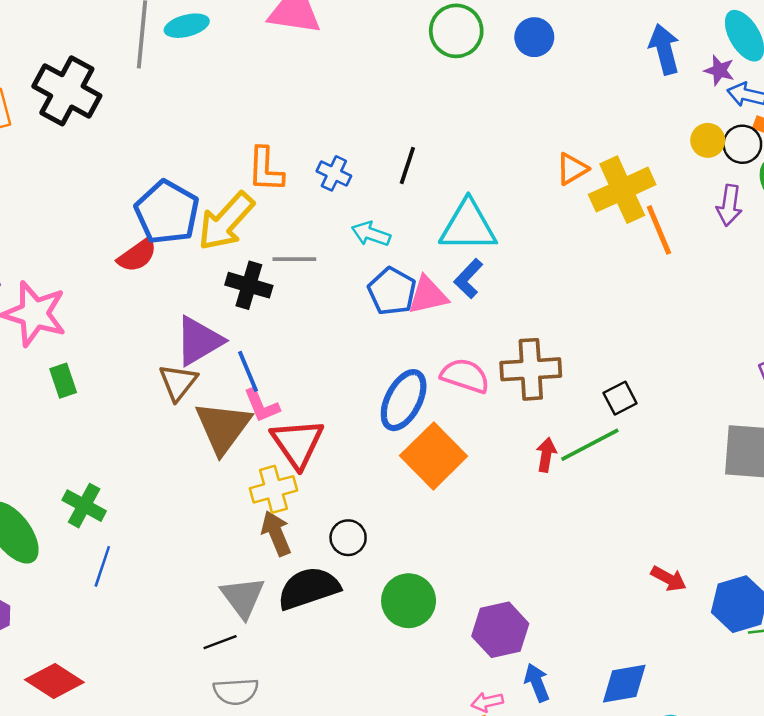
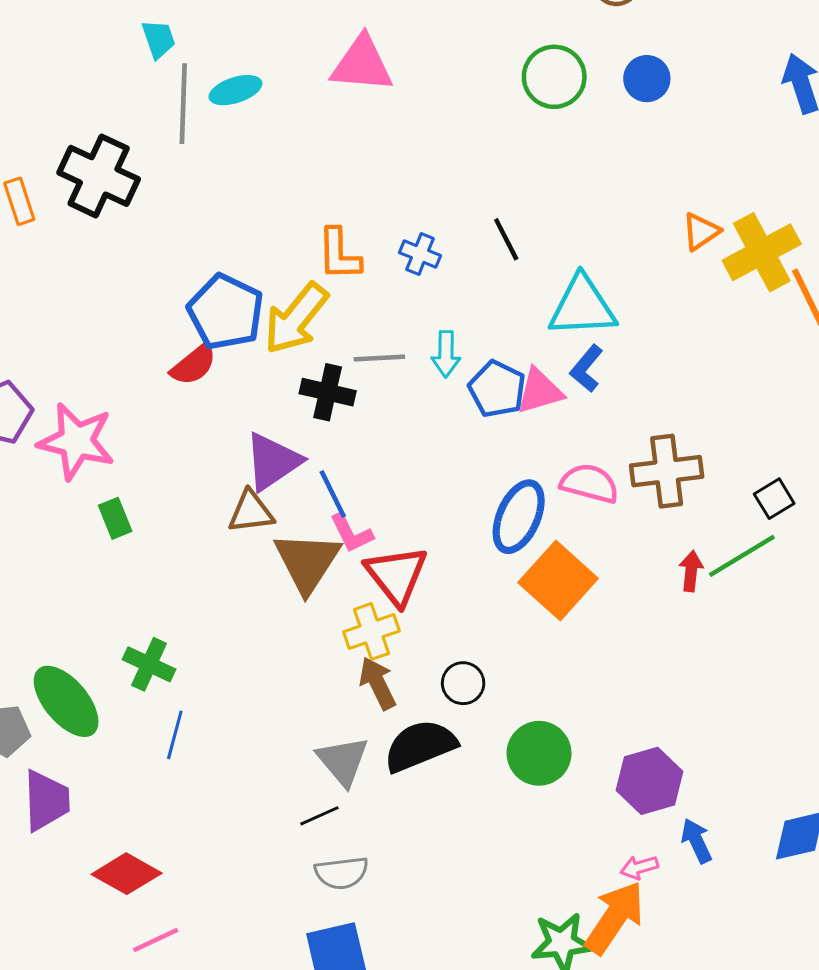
black line: (407, 165) -> (506, 239), turned -42
cyan arrow: (371, 234) -> (446, 354), moved, turned -105
brown triangle: (178, 382) -> (251, 512), turned 48

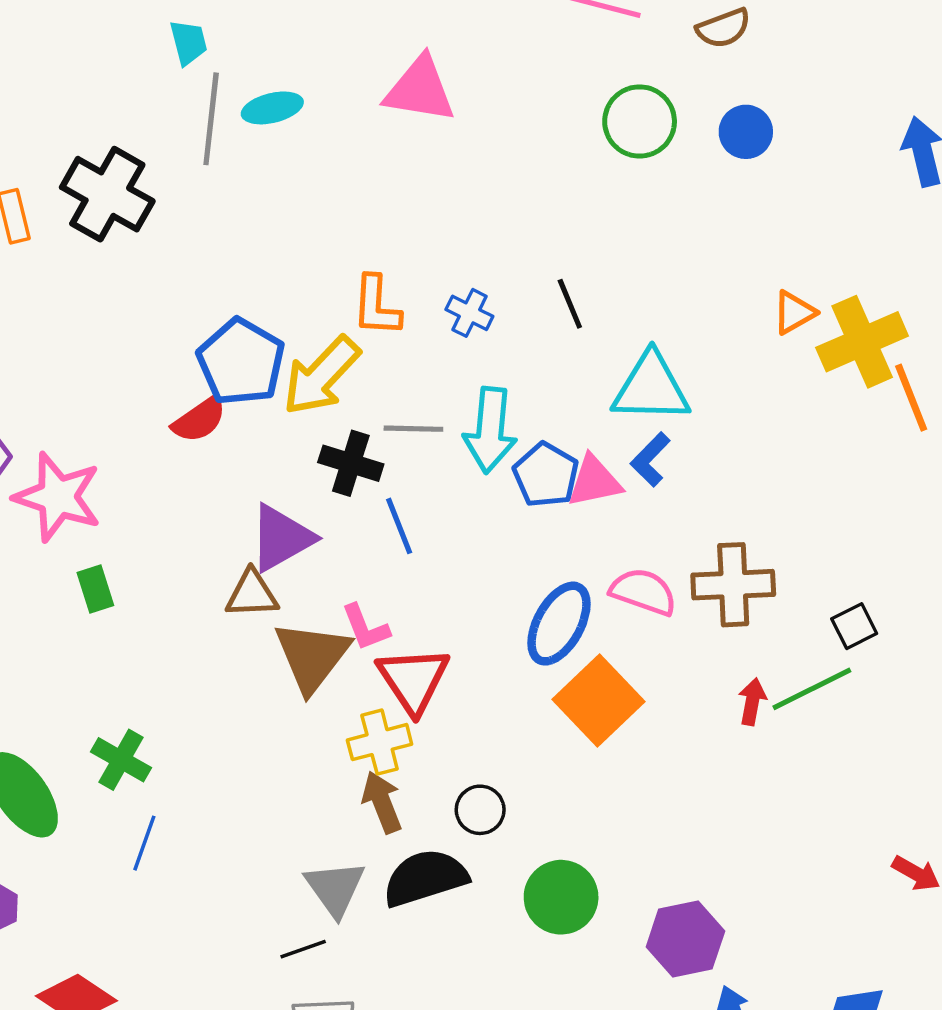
cyan arrow: (446, 354) -> (490, 430), size x1.6
blue line: (333, 494) -> (399, 526), moved

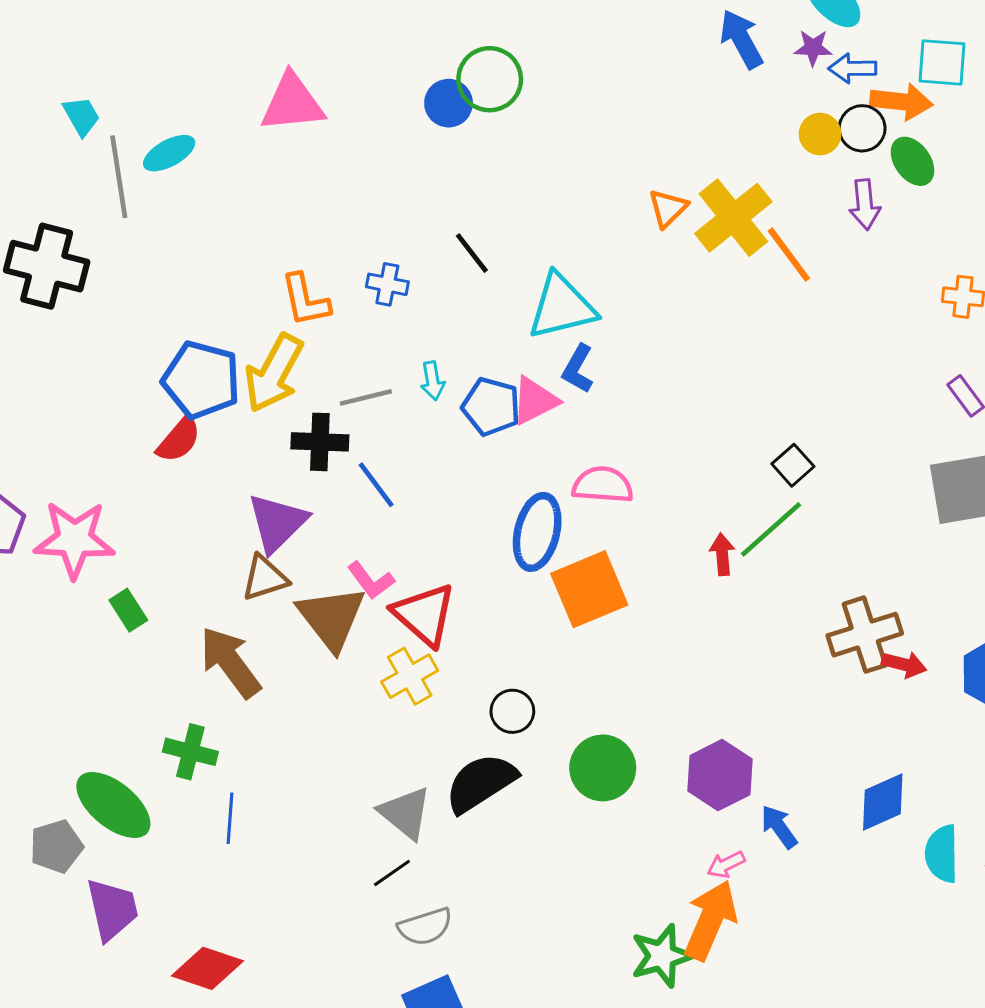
blue circle: (746, 132) -> (449, 103), moved
cyan arrow: (490, 430) -> (433, 381), size x0.5
brown cross: (733, 585) -> (865, 635), moved
orange square: (599, 700) -> (589, 589), turned 36
brown arrow: (382, 802) -> (230, 662), moved, size x1.4

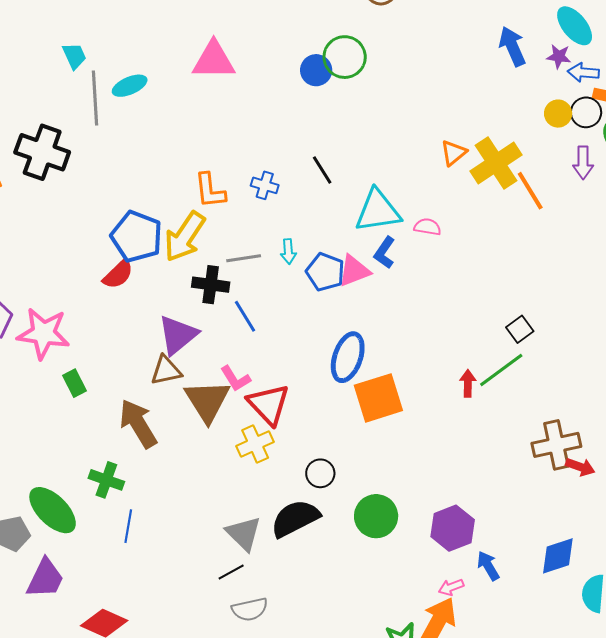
pink semicircle: (603, 485) -> (428, 227), moved, size x0.7
purple trapezoid: (112, 909) -> (45, 578), turned 33

